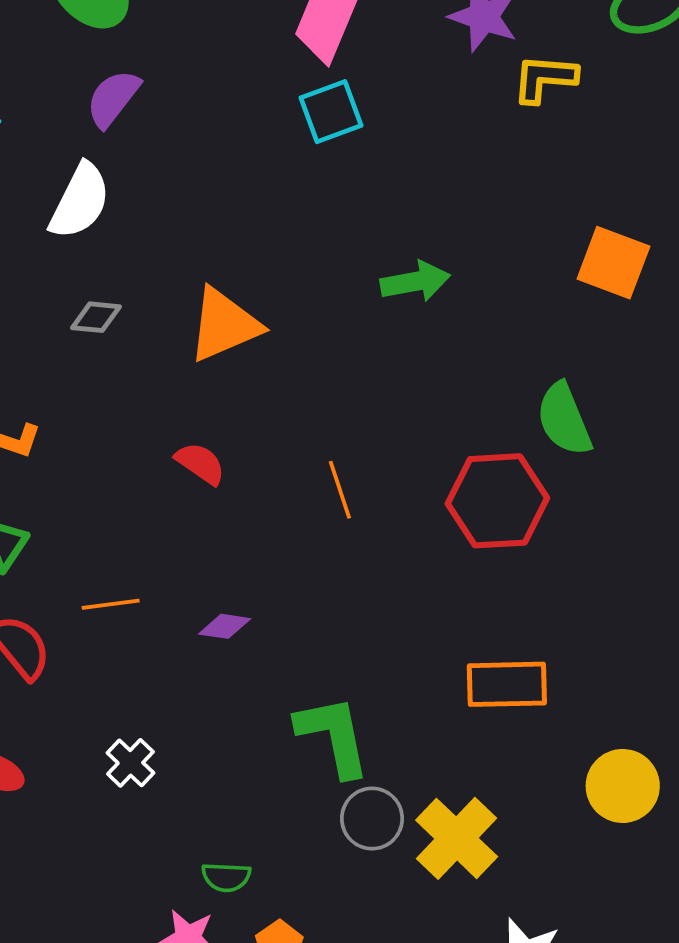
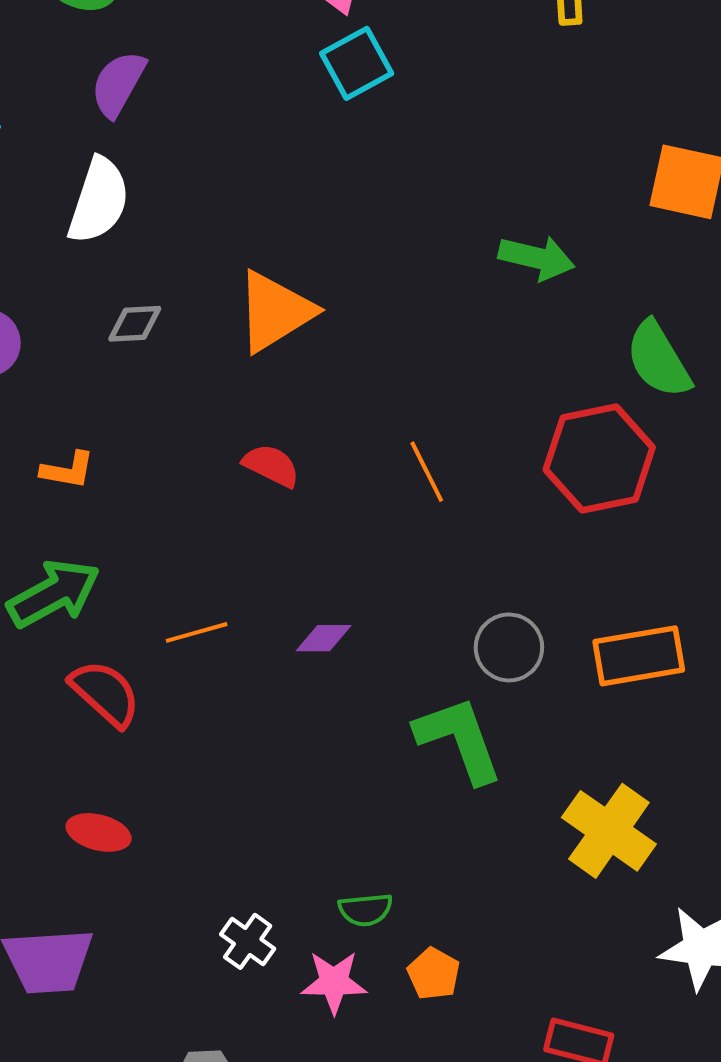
green arrow: (415, 282) -> (537, 258), moved, turned 32
white cross: (130, 763) -> (248, 941), moved
gray circle: (372, 819) -> (509, 647), moved

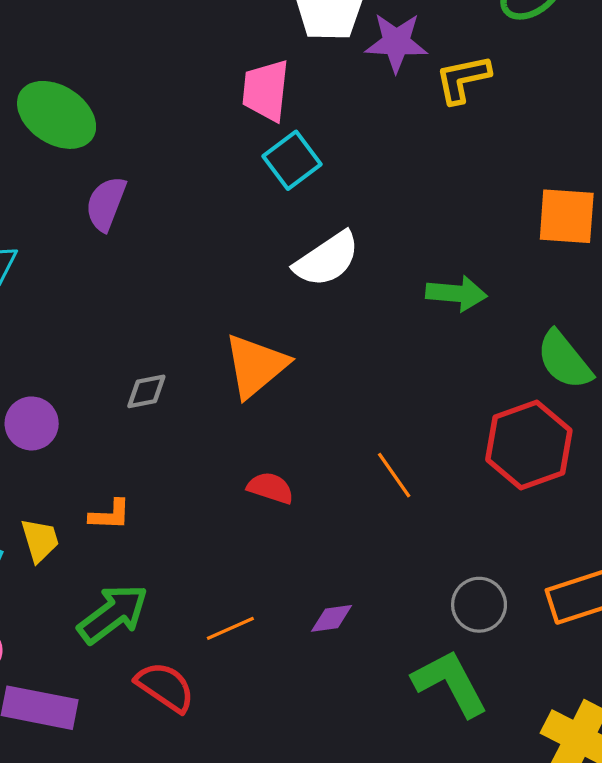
white semicircle: (99, 201) -> (327, 259), moved, turned 46

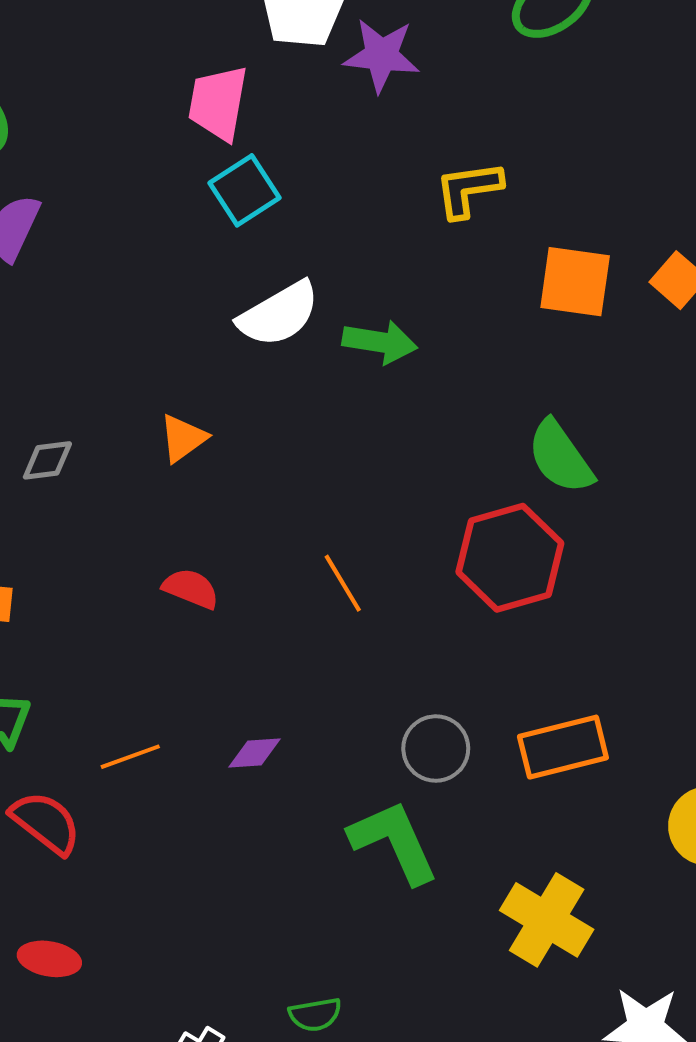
yellow L-shape: (463, 79) -> (469, 189), moved
green arrow: (456, 293) -> (380, 342), moved
orange triangle: (256, 366) -> (183, 438), size x0.6

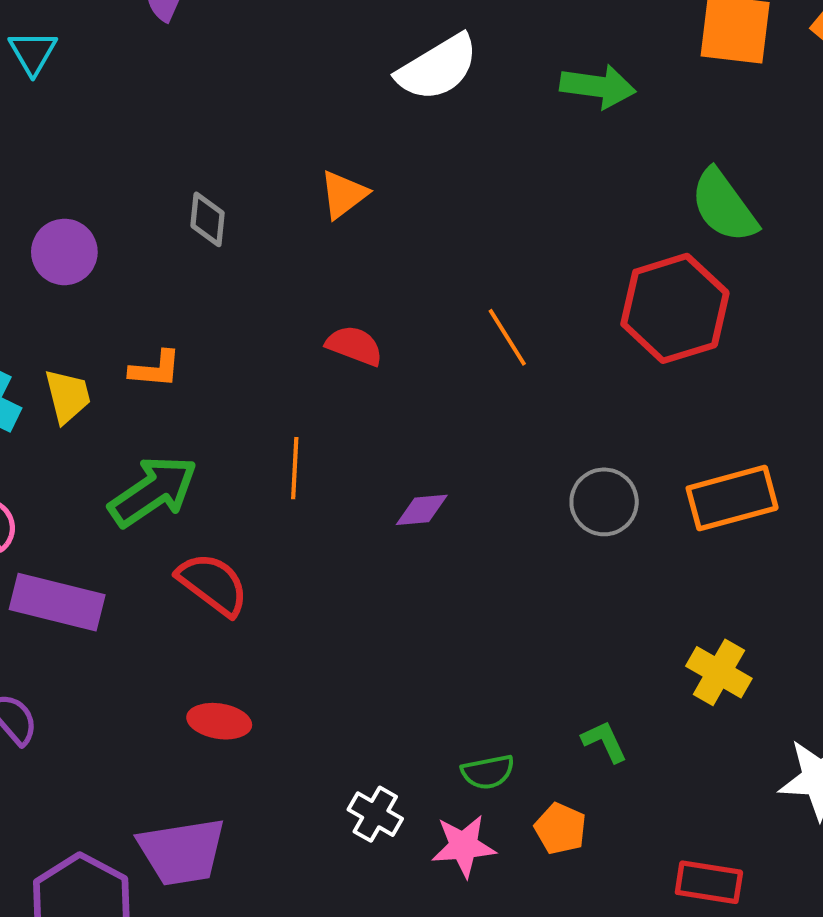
green arrow: (380, 342) -> (598, 86), moved
gray diamond: (47, 460) -> (208, 219), turned -76
orange line: (130, 757) -> (295, 468), moved, turned -66
green L-shape: (394, 842) -> (604, 741), moved, size x0.5
yellow cross: (547, 920) -> (719, 672), size x0.7

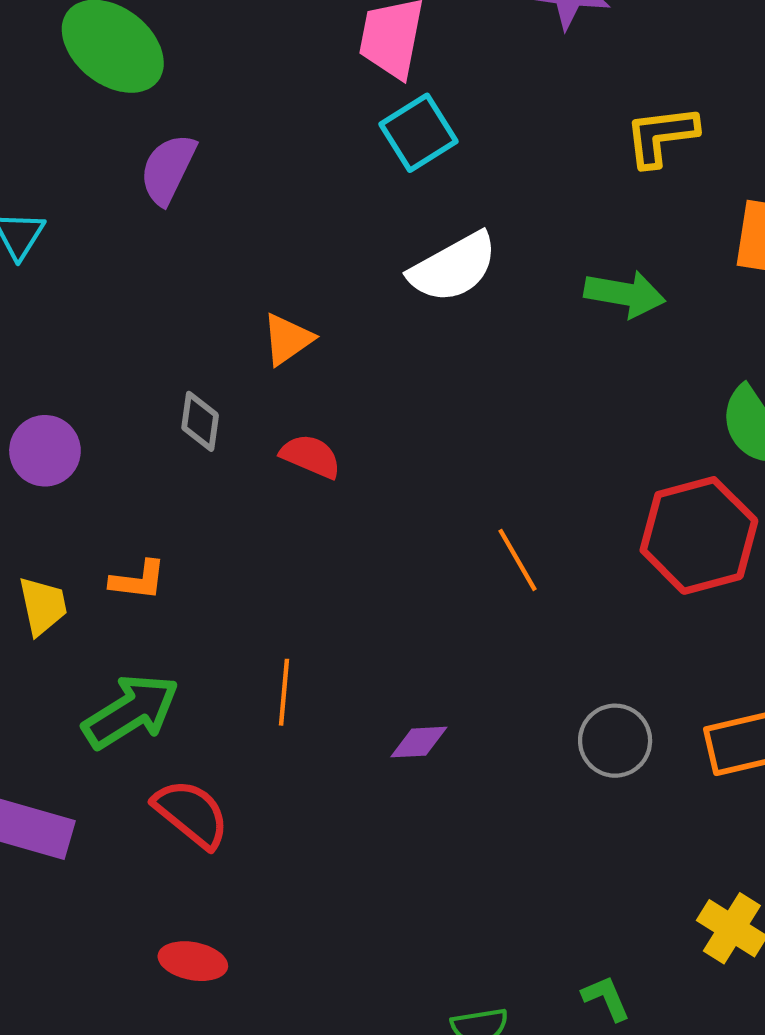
orange triangle: (344, 194) -> (288, 339), moved
red semicircle: (354, 346) -> (311, 456), moved

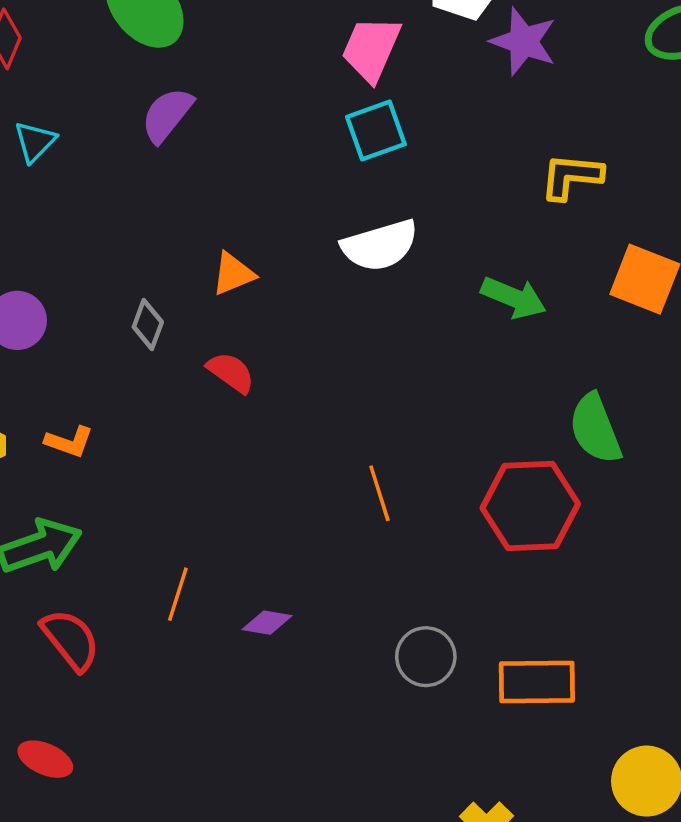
orange line: (284, 692) -> (178, 594), moved

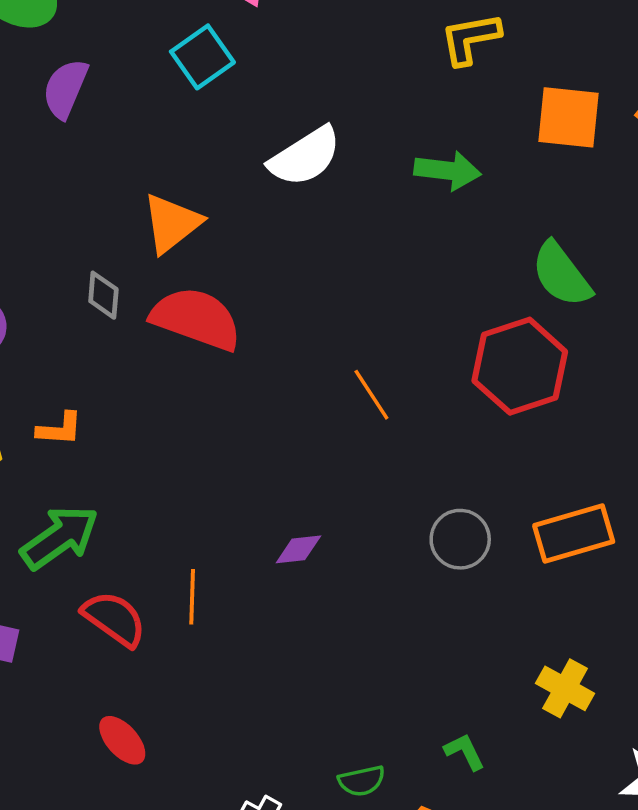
cyan square: (376, 131) -> (202, 57), moved
orange triangle: (233, 274) -> (172, 223), size x1.4
red semicircle: (231, 372) -> (196, 319), size x1.8
orange line: (178, 594) -> (192, 597), moved
red ellipse: (45, 759) -> (122, 740), turned 40

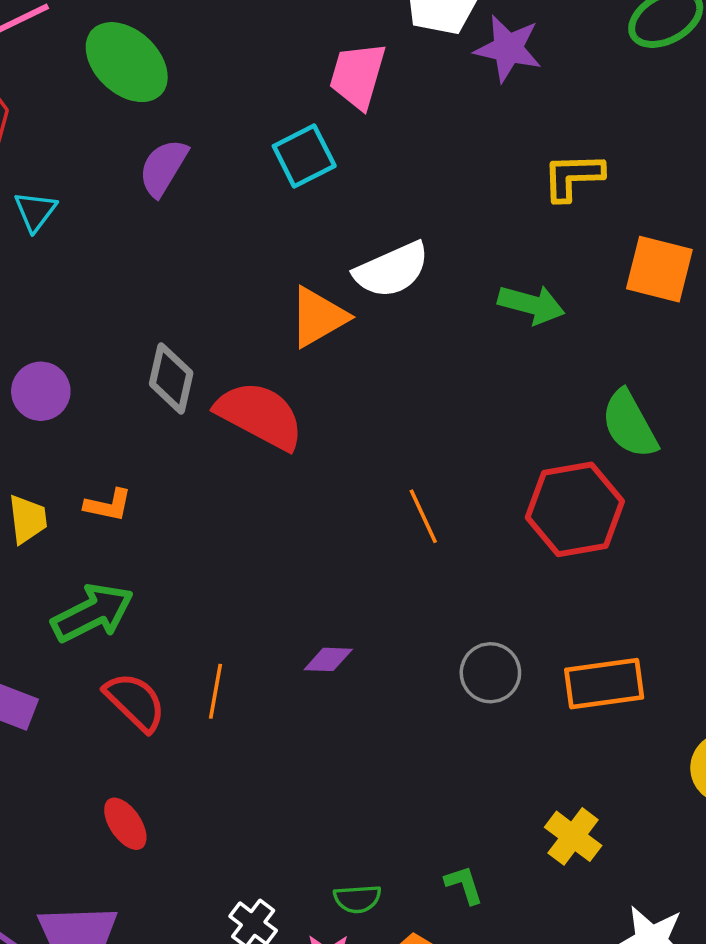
orange triangle: (172, 223) -> (318, 317), moved
gray diamond: (103, 295) -> (171, 378), size x1.4

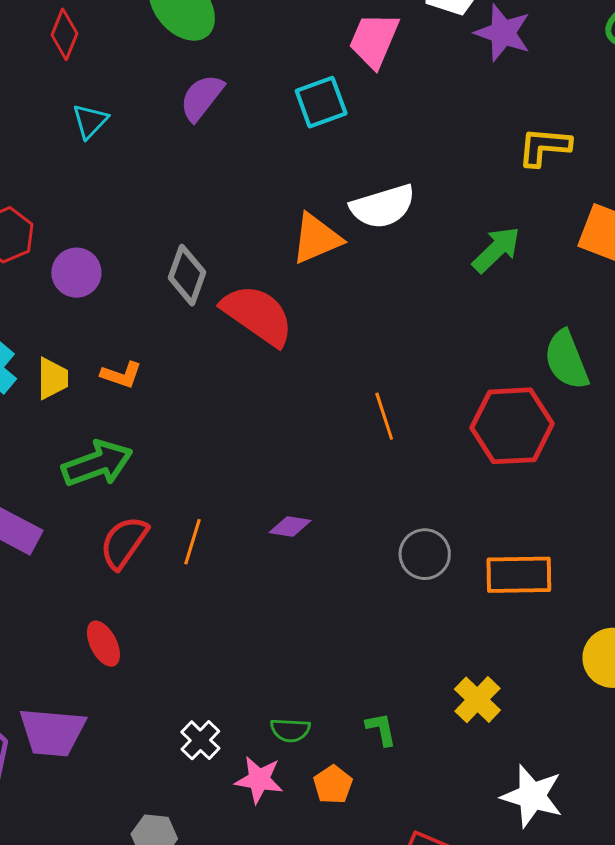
green arrow: (531, 304) -> (496, 250), turned -66
red semicircle: (135, 702) -> (124, 542), turned -106

